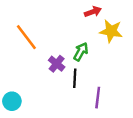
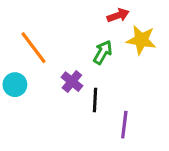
green arrow: (81, 52) -> (103, 52), moved
cyan circle: (12, 101) -> (15, 85), moved

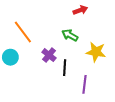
yellow star: (141, 40) -> (96, 52), moved
green arrow: (103, 52) -> (70, 35), turned -91

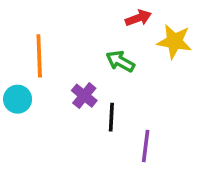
orange line: (23, 32) -> (39, 56), turned 35
yellow star: (96, 52) -> (174, 41), moved

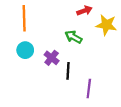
orange line: (39, 56) -> (24, 18), moved
cyan circle: (18, 99) -> (25, 50), moved

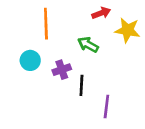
orange line: (24, 18) -> (46, 24), moved
purple cross: (52, 58) -> (62, 70), turned 32

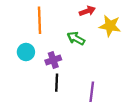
black line: (81, 85) -> (57, 83), moved

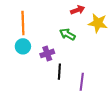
orange line: (40, 20) -> (23, 23), moved
black line: (57, 83) -> (59, 72), moved

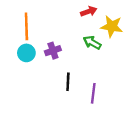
green arrow: (67, 34) -> (92, 43), moved
purple cross: (47, 53) -> (53, 51), moved

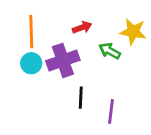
red arrow: (89, 11) -> (82, 27), moved
purple cross: (53, 51) -> (63, 60), size x1.6

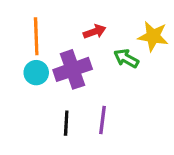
black line: (81, 98) -> (66, 123), moved
purple line: (111, 111) -> (103, 120), moved

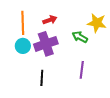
red arrow: (95, 32) -> (50, 20), moved
purple line: (103, 120) -> (82, 70), moved

